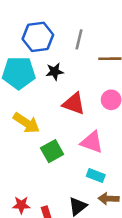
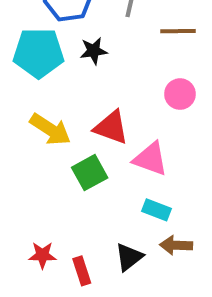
red triangle: (74, 104) -> (111, 127), moved

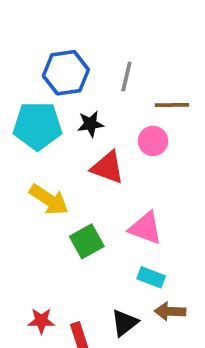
pink circle: (180, 94) -> (153, 141), moved
red triangle: (111, 127) -> (108, 167), moved

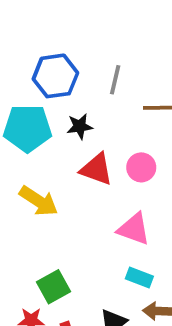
pink circle: (153, 141) -> (141, 167), moved
green square: (87, 241) -> (54, 287), moved

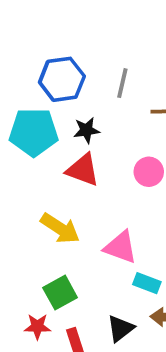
red triangle: (96, 169) -> (83, 170), moved
yellow arrow: (39, 201) -> (60, 228), moved
pink triangle: (134, 229) -> (120, 247), moved

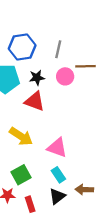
pink circle: (149, 172) -> (65, 76), moved
cyan rectangle: (147, 283) -> (58, 175), moved, turned 35

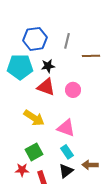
pink circle: (65, 76) -> (73, 90), moved

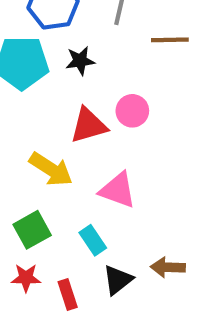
red triangle: (46, 87) -> (89, 125), moved, turned -36
green square: (34, 152) -> (32, 230), moved
cyan rectangle: (67, 152) -> (93, 240), moved

